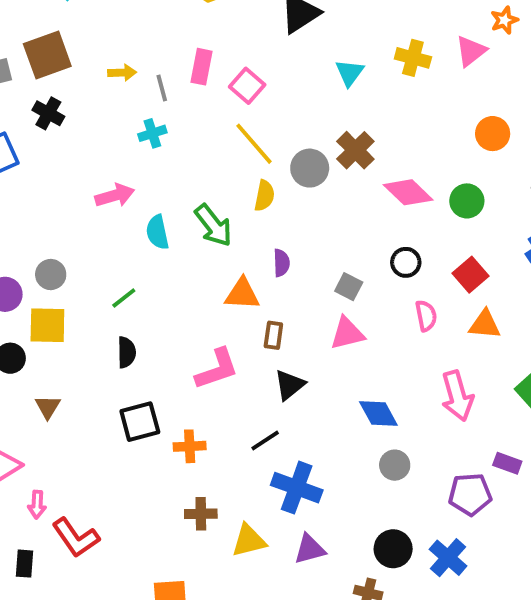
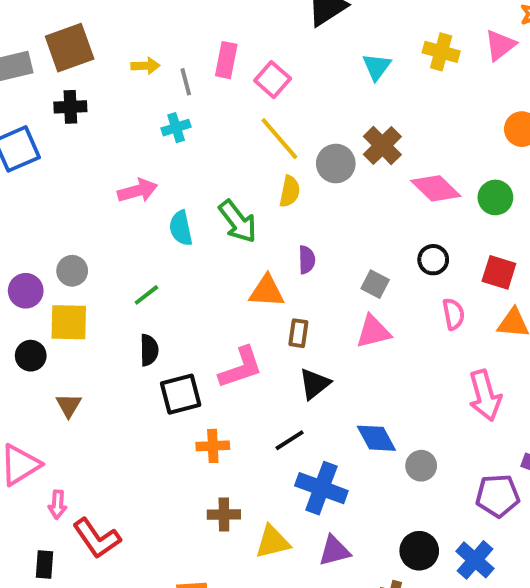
black cross: (48, 113) -> (70, 107), turned -32
red square: (471, 275) -> (499, 272), turned -32
blue diamond: (378, 413) -> (376, 438), moved
black square: (140, 422) -> (181, 394), moved

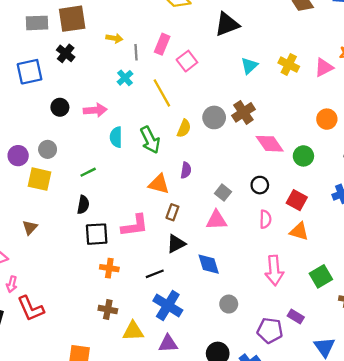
black cross: (70, 107) -> (66, 53), turned 30
cyan cross: (176, 128) -> (125, 78), turned -35
yellow line: (279, 139) -> (162, 93), moved
black circle: (31, 356) -> (60, 107), moved
blue diamond: (376, 438) -> (209, 264), moved

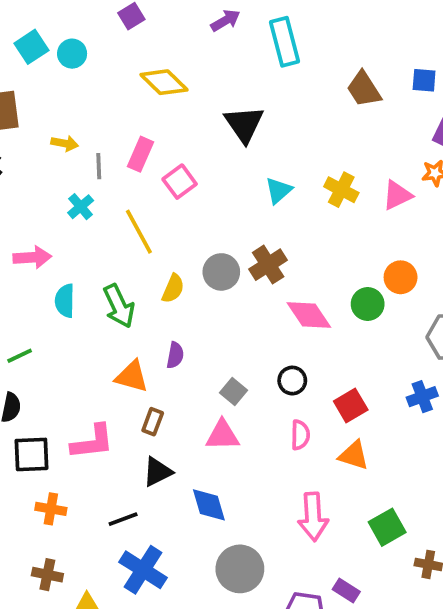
black triangle: (227, 24) -> (244, 124), turned -44
green circle: (303, 156) -> (368, 304), moved
red square: (297, 200) -> (351, 405), turned 30
gray circle: (229, 304) -> (240, 569), size x1.6

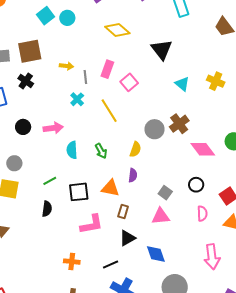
cyan triangle: (279, 191) -> (182, 84), turned -35
yellow semicircle: (173, 289) -> (135, 149), moved
green arrow: (119, 306) -> (101, 151), size x0.7
black square: (32, 454) -> (79, 192), moved

